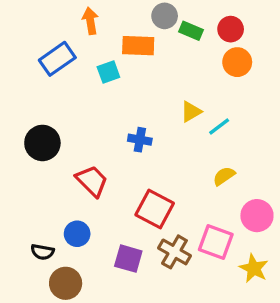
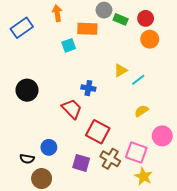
blue rectangle: (57, 59) -> (22, 28), moved
red trapezoid: (92, 181) -> (72, 109), moved
yellow star: (254, 268) -> (143, 176), moved

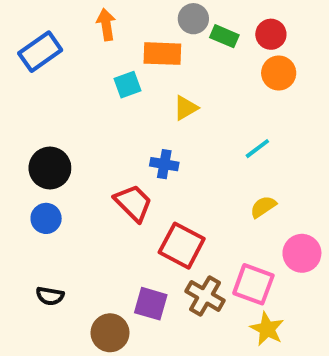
yellow triangle: (121, 70) -> (186, 108), moved
blue circle: (49, 147) -> (46, 218), moved
brown circle: (42, 179) -> (110, 333), moved

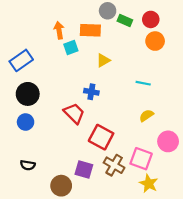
orange arrow: (106, 25) -> (59, 30), moved
blue rectangle: (40, 52) -> (21, 60), moved
cyan line: (257, 149) -> (143, 83), turned 48

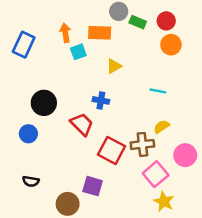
blue rectangle: (21, 60) -> (24, 45), moved, turned -30
black circle: (28, 94) -> (44, 103), moved
pink square: (141, 159) -> (156, 174), turned 30
brown cross: (114, 165) -> (142, 144), moved, turned -36

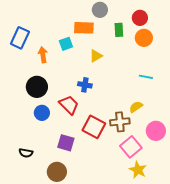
green rectangle: (138, 22) -> (119, 30), moved, turned 64
orange arrow: (65, 33) -> (43, 55), moved
cyan line: (158, 91) -> (146, 77), moved
blue circle: (28, 134) -> (42, 113), moved
purple square: (93, 186) -> (66, 143), moved

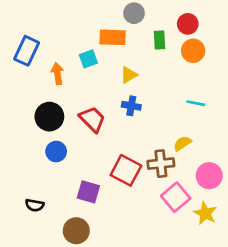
blue cross: (85, 85) -> (131, 106), moved
red trapezoid: (69, 105) -> (92, 119), moved
yellow star: (138, 170) -> (205, 213), moved

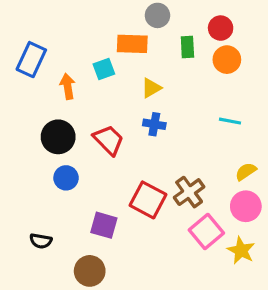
yellow semicircle: (182, 143) -> (246, 172), moved
brown cross: (161, 164) -> (189, 192), turned -30

